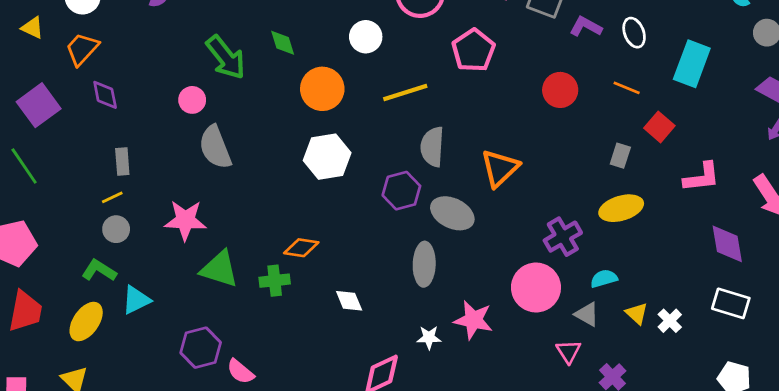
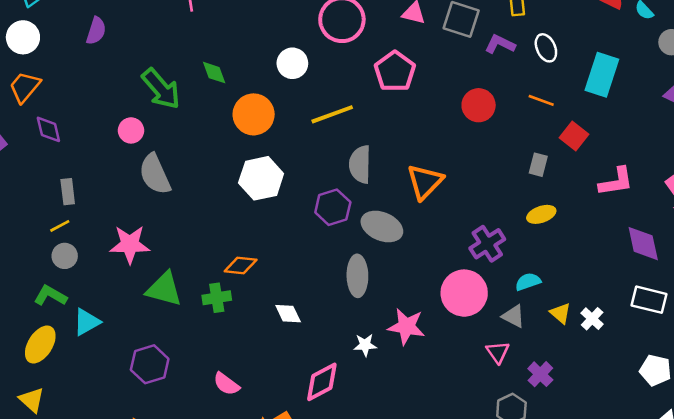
yellow ellipse: (621, 208) -> (541, 214), size x0.7
pink semicircle: (240, 372) -> (226, 384), moved

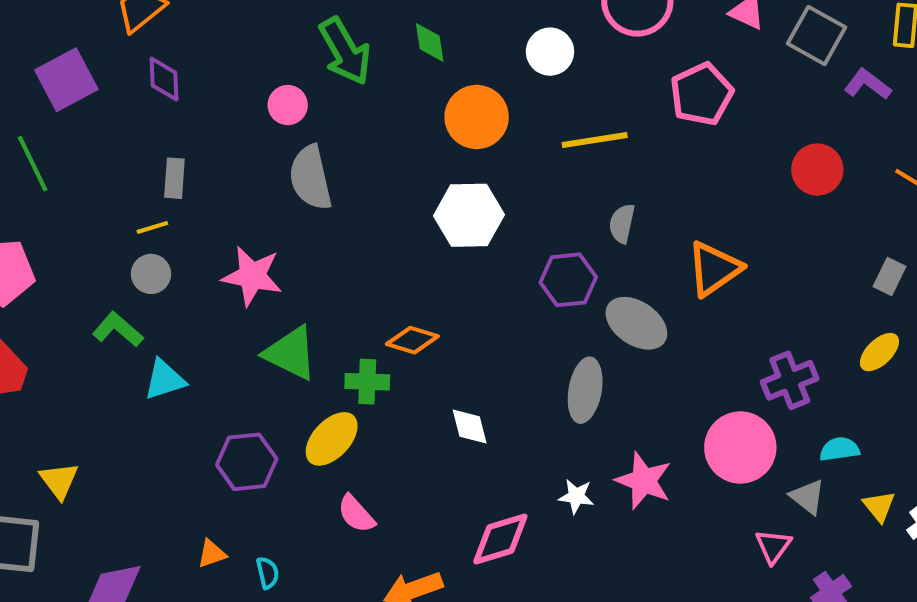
gray semicircle: (360, 164) -> (622, 224), size x0.7
yellow ellipse: (541, 214) -> (879, 352), turned -36
yellow ellipse: (40, 345) -> (332, 439), moved

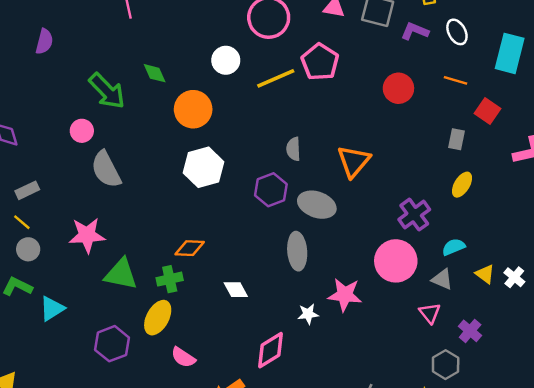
yellow line: (595, 140) -> (276, 78), moved
gray rectangle: (174, 178) -> (27, 190), turned 75
yellow line: (152, 227) -> (22, 222), turned 72

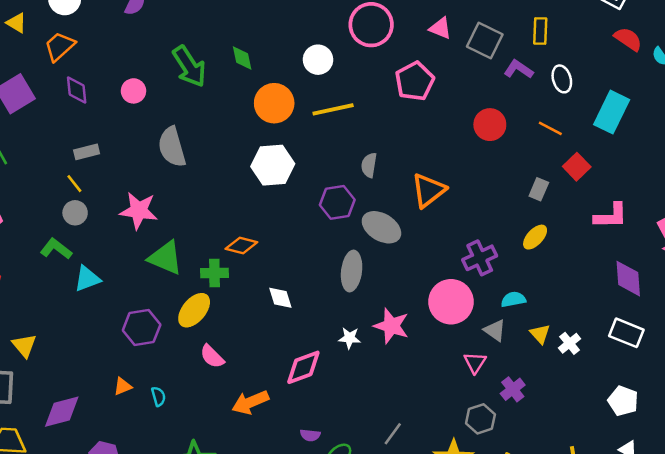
yellow line: (276, 78) -> (333, 109), moved
pink circle: (82, 131) -> (133, 91), moved

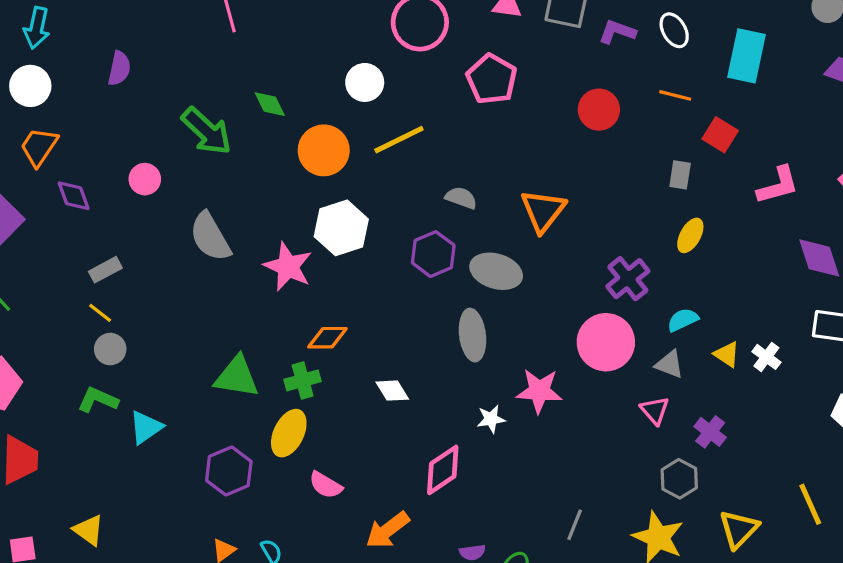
gray semicircle: (369, 165) -> (461, 198), turned 115
pink star: (139, 211) -> (288, 267), moved, turned 30

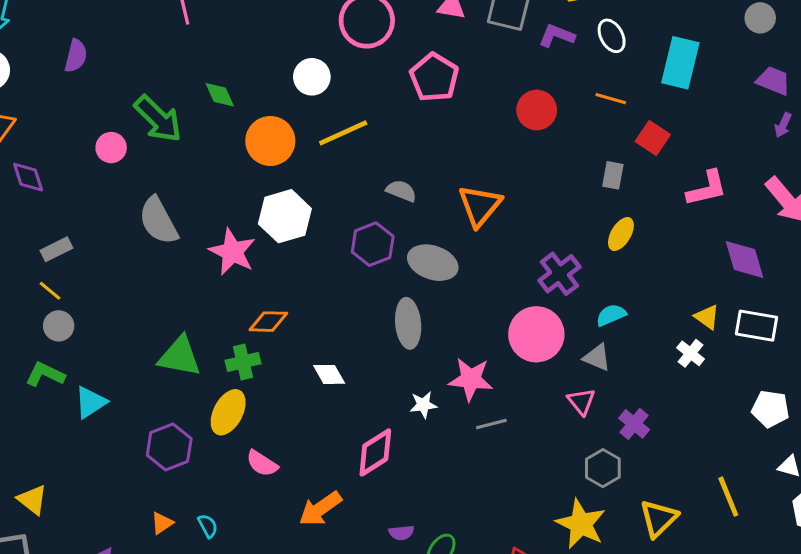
pink circle: (145, 179) -> (111, 148), moved
yellow triangle: (727, 354) -> (707, 317), moved
gray line: (575, 525) -> (491, 424), moved, turned 52

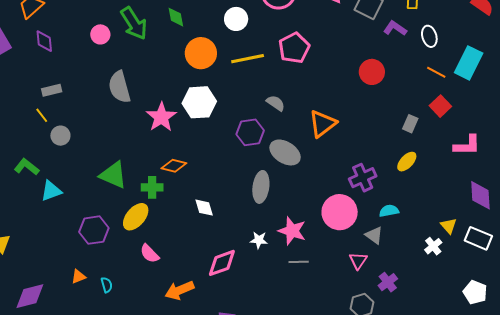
pink pentagon: (434, 77) -> (294, 48), moved
orange line: (611, 99) -> (436, 72), moved
gray circle: (59, 326) -> (60, 136), moved

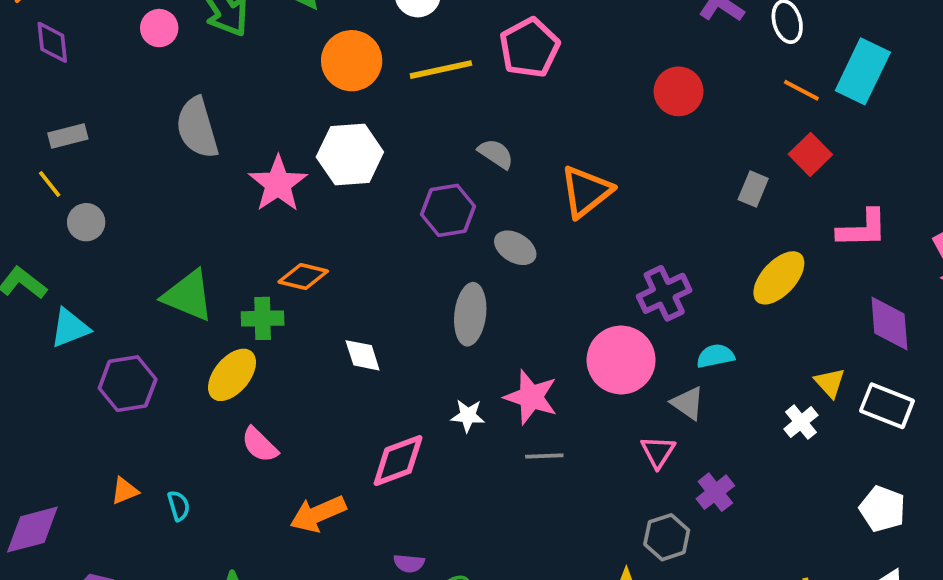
gray ellipse: (285, 152) -> (515, 248), size x0.7
yellow ellipse: (407, 162) -> (779, 278), moved, size x1.4
purple hexagon: (94, 230) -> (128, 384), moved

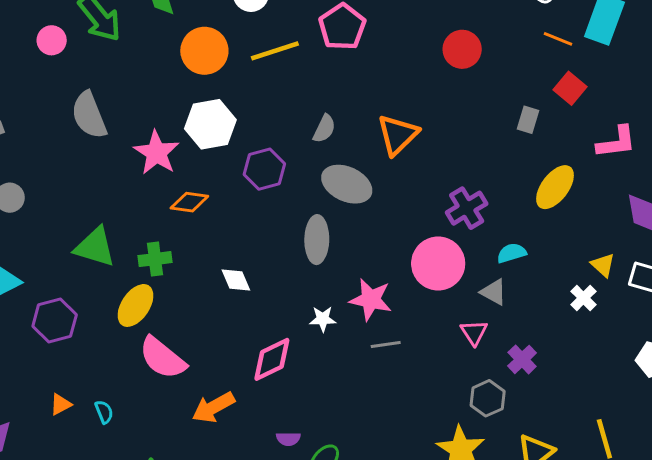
gray semicircle: (496, 154) -> (324, 129), moved, turned 88
purple hexagon: (448, 210) -> (264, 169), moved
gray ellipse: (515, 248) -> (347, 184), size x1.5
orange diamond: (303, 276) -> (189, 202), moved
pink semicircle: (260, 445) -> (162, 358), size x1.6

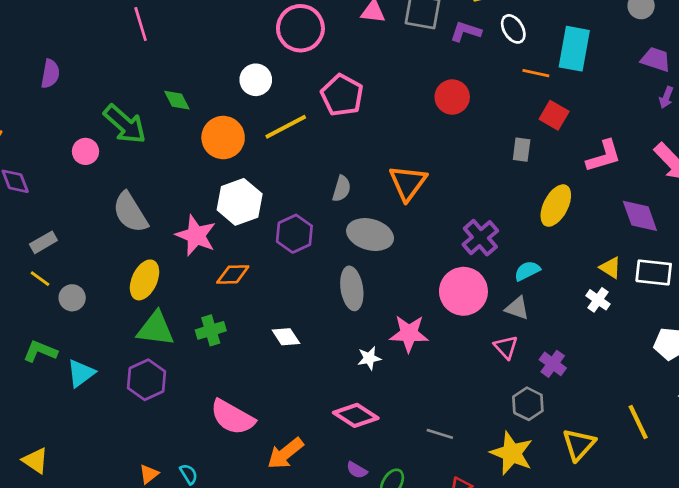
yellow ellipse: (136, 305) -> (145, 280), moved
purple hexagon: (55, 320) -> (146, 380), moved
gray line: (386, 344) -> (440, 434), moved, turned 35
pink diamond: (272, 359) -> (356, 415), moved, turned 69
purple semicircle: (288, 439) -> (357, 470), turned 40

